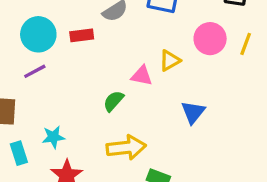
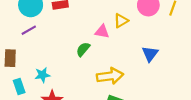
blue triangle: (193, 112) -> (150, 54), moved
yellow arrow: (126, 148) -> (110, 76), moved

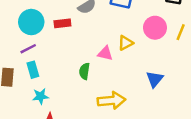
green semicircle: (83, 49) -> (84, 71), turned -35
cyan rectangle: (19, 86) -> (33, 70), moved

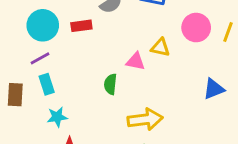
yellow triangle: (126, 43) -> (160, 47), turned 42
blue triangle: (155, 79) -> (214, 89), moved, turned 30

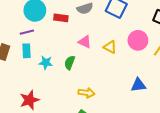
pink triangle: (136, 61) -> (85, 42), moved
cyan star: (57, 117) -> (46, 63), moved
yellow arrow: (145, 119) -> (86, 93), size x0.7

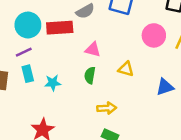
red rectangle: (61, 18) -> (60, 28), size x1.5
yellow triangle: (110, 47) -> (126, 69), moved
green semicircle: (70, 63) -> (90, 75), moved

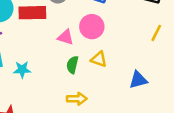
pink circle: (154, 35) -> (92, 27), moved
green semicircle: (90, 75) -> (72, 65), moved

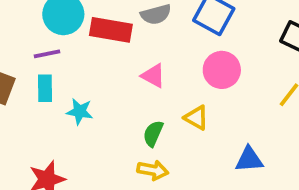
pink circle: (92, 27) -> (222, 70), moved
green semicircle: (72, 65) -> (153, 134), moved

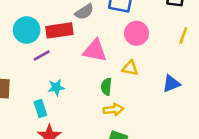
purple line: (47, 54) -> (42, 56), moved
pink triangle: (153, 76) -> (95, 50), size x1.5
cyan rectangle: (45, 88) -> (40, 109), moved

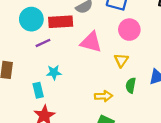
yellow triangle: (130, 68) -> (121, 60), turned 48
green semicircle: (106, 87) -> (131, 85), moved

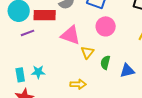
yellow triangle: (121, 60) -> (87, 52), moved
cyan star: (54, 72) -> (38, 72), moved
green semicircle: (131, 85) -> (105, 62), moved

